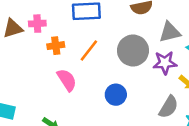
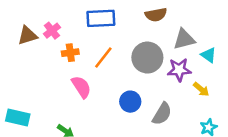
pink cross: (37, 24) -> (52, 31), turned -35
gray semicircle: (169, 107) -> (162, 114), moved

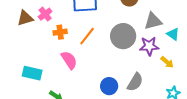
blue circle: (130, 102) -> (109, 86), moved
cyan rectangle: (18, 117) -> (32, 73), moved

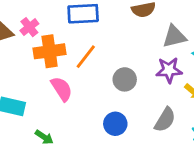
orange cross: (60, 32) -> (50, 51), size x1.6
gray circle: (123, 36) -> (125, 79), moved, size x0.7
gray semicircle: (135, 82) -> (165, 120), moved

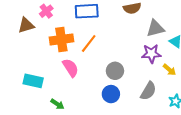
pink cross: (29, 27) -> (46, 11), moved
gray circle: (125, 79) -> (115, 71), moved

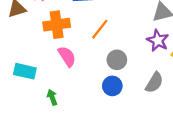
orange line: (89, 44) -> (100, 29), moved
purple star: (151, 54) -> (158, 41), turned 30
green arrow: (57, 104) -> (52, 97), turned -144

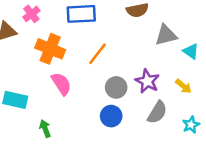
orange cross: (57, 25) -> (50, 49), turned 30
purple star: (158, 41) -> (147, 81), moved

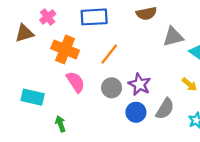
purple star: (147, 81) -> (139, 84), moved
gray circle: (116, 87) -> (112, 88), moved
blue circle: (111, 116) -> (136, 112), moved

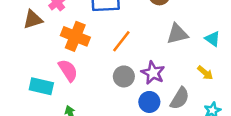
gray triangle: (173, 37) -> (177, 34), moved
pink semicircle: (76, 82) -> (68, 70), moved

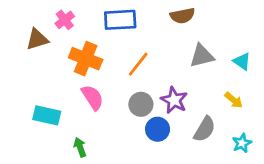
pink semicircle: (68, 70) -> (92, 97), moved
blue circle: (149, 102) -> (158, 129), moved

